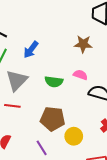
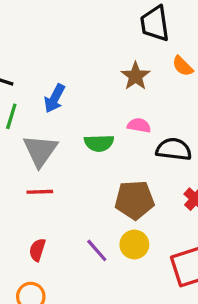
brown star: (83, 44) -> (135, 76), turned -30
brown pentagon: (53, 119) -> (134, 200), moved
yellow circle: (74, 136) -> (134, 245), moved

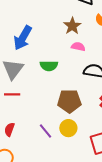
blue arrow: (55, 98) -> (23, 38), size x1.4
pink semicircle: (139, 125) -> (78, 47), moved

